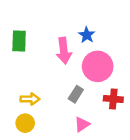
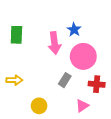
yellow arrow: (30, 99) -> (14, 80), moved
yellow circle: (25, 123) -> (39, 106), moved
pink triangle: (82, 124) -> (82, 106), moved

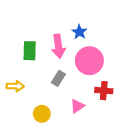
green rectangle: (16, 35) -> (30, 51), moved
gray rectangle: (65, 80) -> (58, 78), moved
pink triangle: (82, 106) -> (77, 106), moved

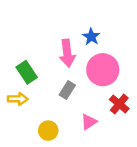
green rectangle: (30, 51) -> (27, 72), moved, turned -36
red cross: (104, 91) -> (119, 104), turned 35

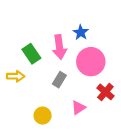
green rectangle: (27, 72) -> (31, 54), moved
yellow arrow: (18, 99) -> (16, 76), moved

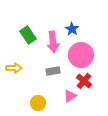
green rectangle: (31, 54) -> (28, 35), moved
gray rectangle: (59, 80) -> (53, 71), turned 48
red cross: (105, 92) -> (84, 81), moved

